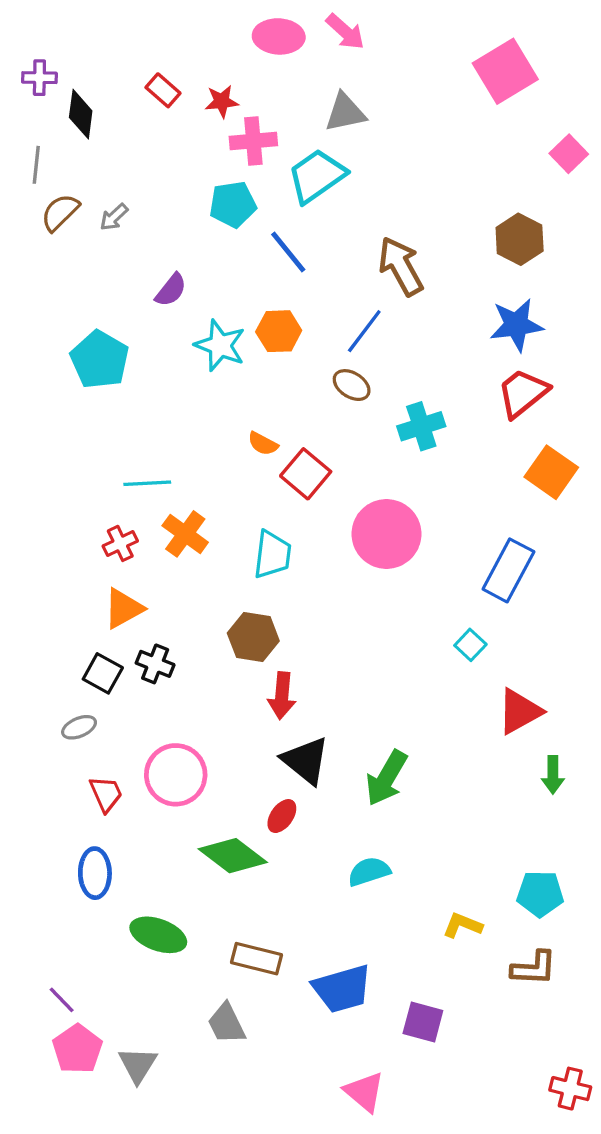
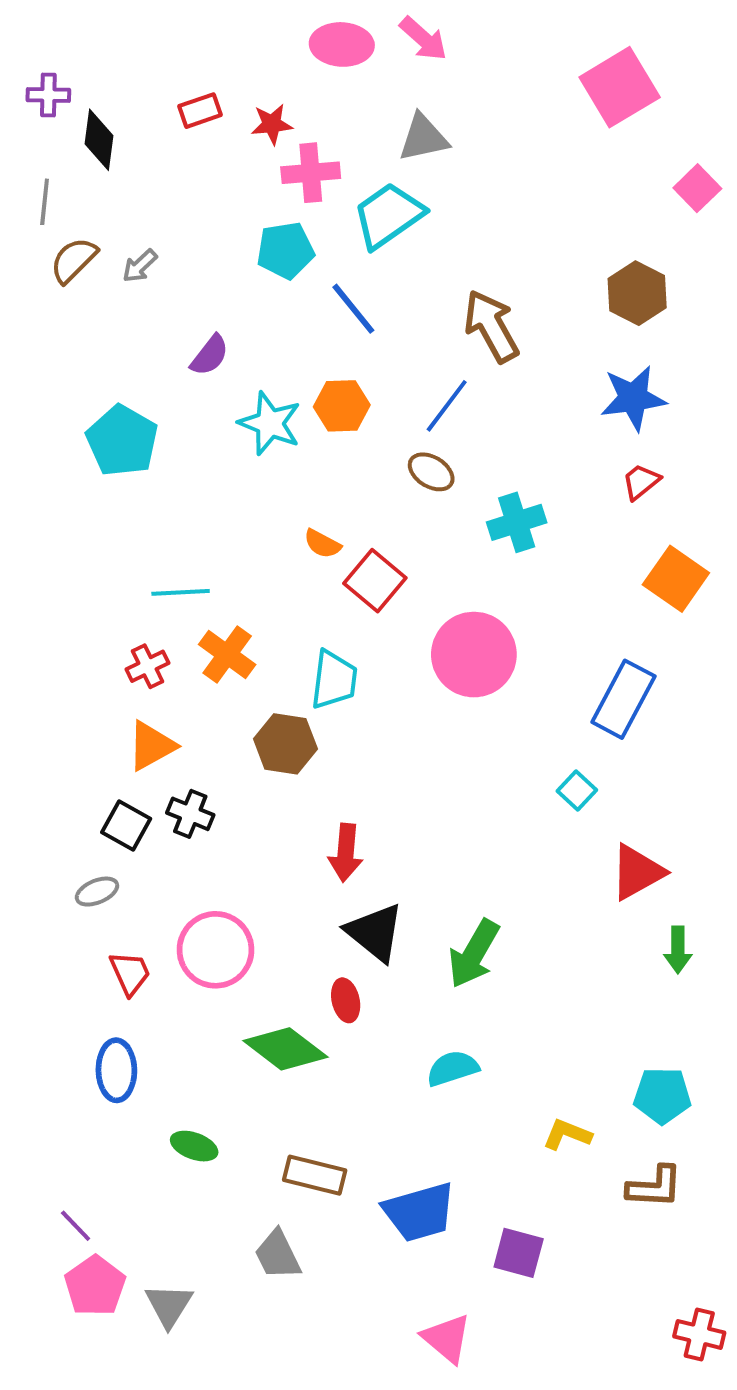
red rectangle: (163, 90) -> (200, 111), turned -60
red trapezoid: (523, 393) -> (641, 482), size x0.6
brown hexagon: (253, 637) -> (285, 744), moved
red ellipse: (282, 816) -> (346, 1000), turned -48
green ellipse: (158, 935) -> (194, 1146), size x0.7

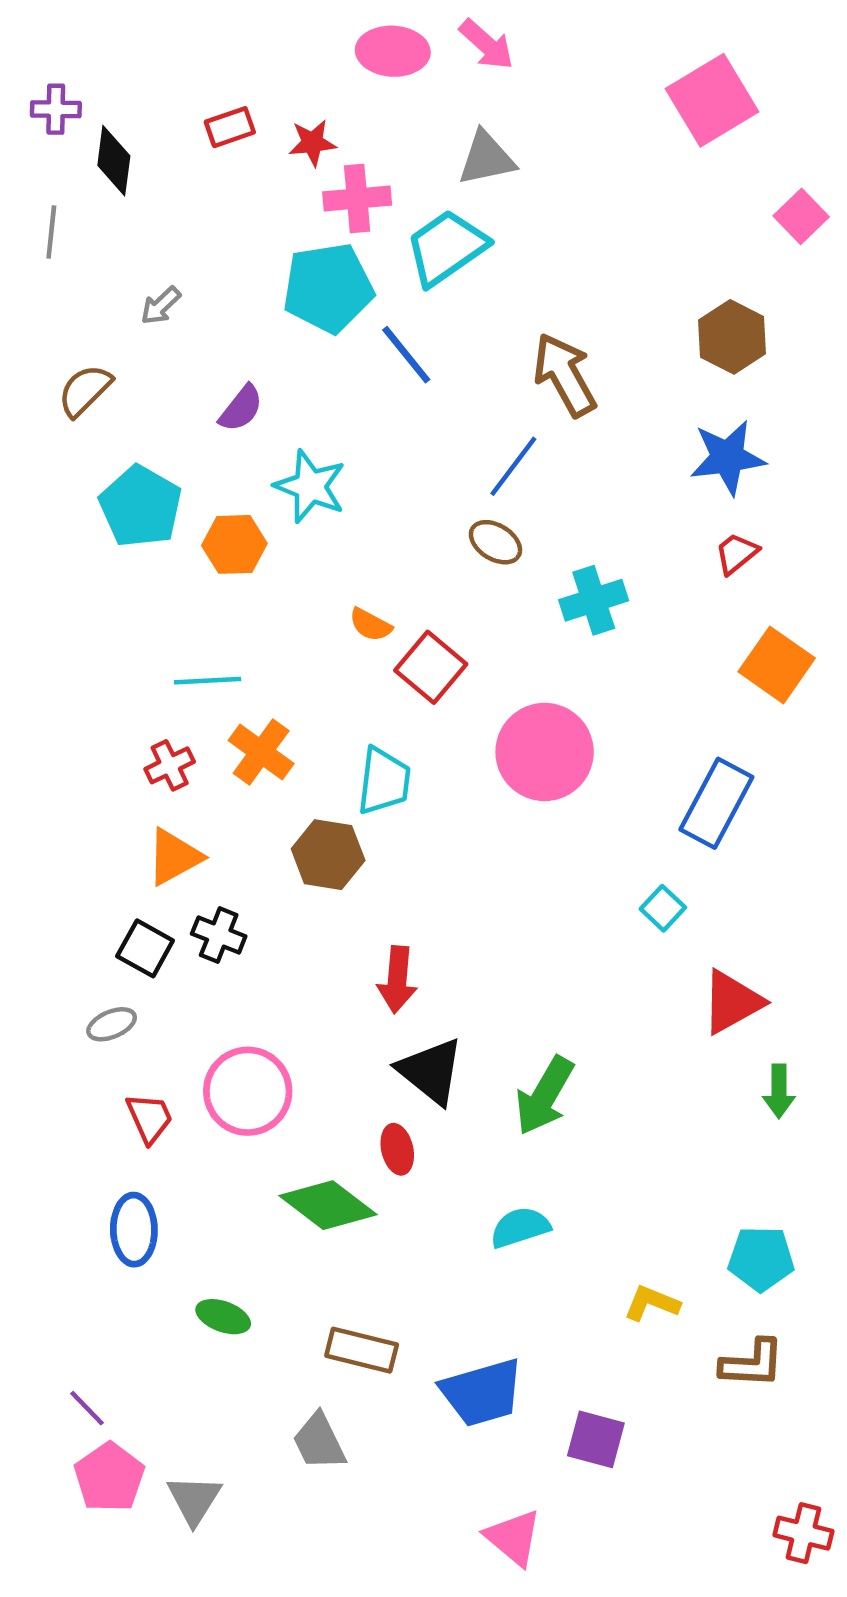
cyan pentagon: (285, 250) -> (328, 288), size x1.4
brown semicircle: (74, 260) -> (85, 390), moved
orange hexagon: (342, 406) -> (234, 544), moved

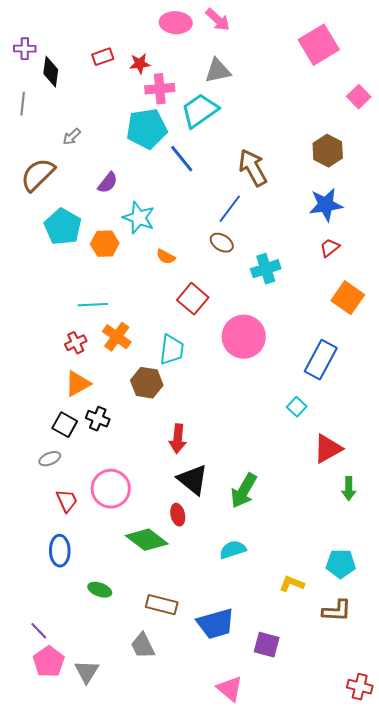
brown semicircle: (85, 390) -> (38, 175), size x1.4
orange semicircle: (370, 625) -> (166, 257), moved

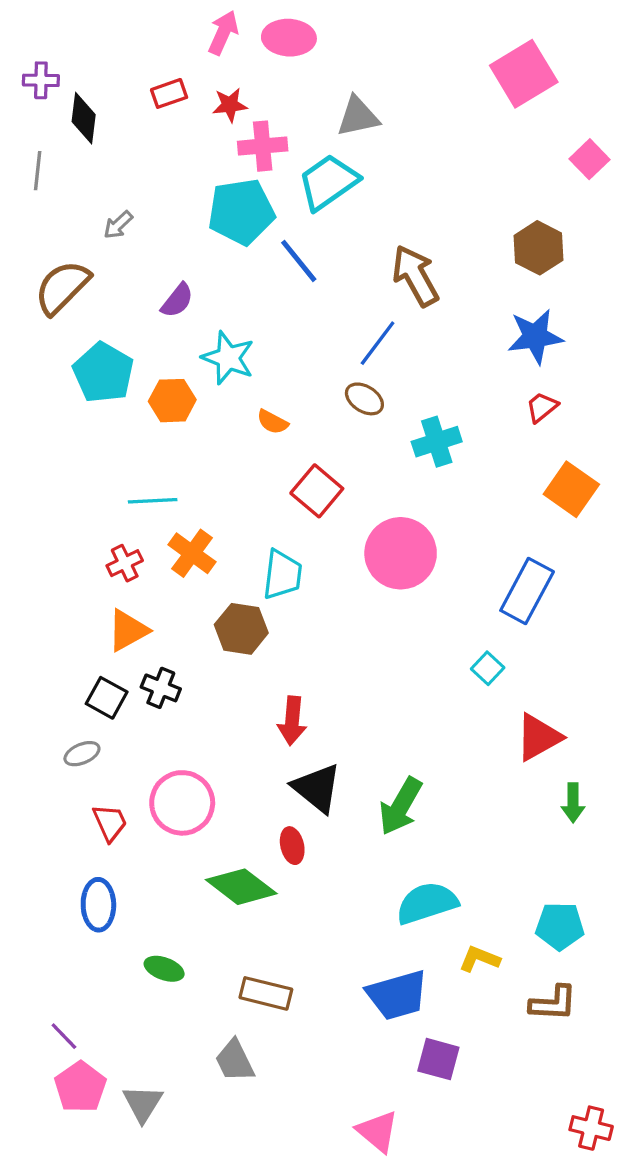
pink arrow: (218, 20) -> (223, 33), moved, turned -108
cyan semicircle: (233, 550) -> (427, 903), moved, size x1.4
blue trapezoid: (216, 624) -> (397, 995), moved

